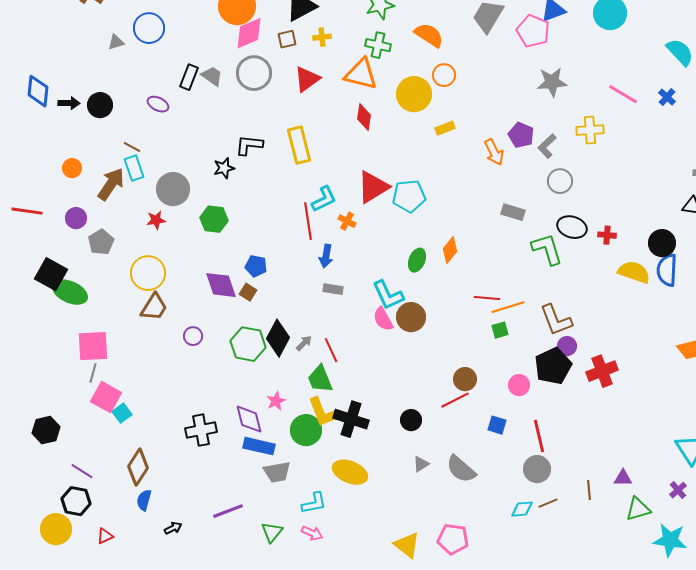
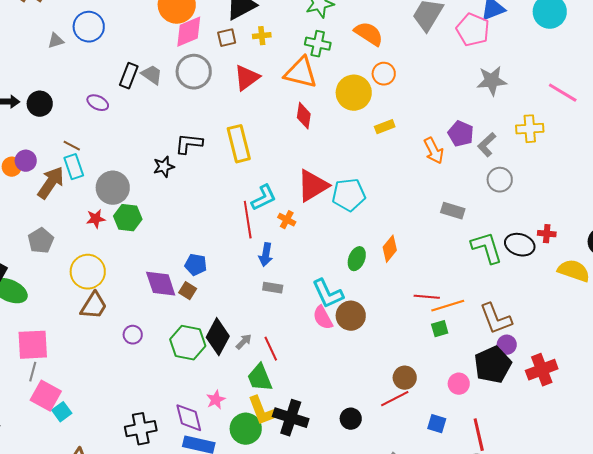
purple circle: (76, 218) -> (26, 161), moved
green hexagon: (214, 219) -> (128, 218), moved
black ellipse: (572, 227) -> (520, 245), moved

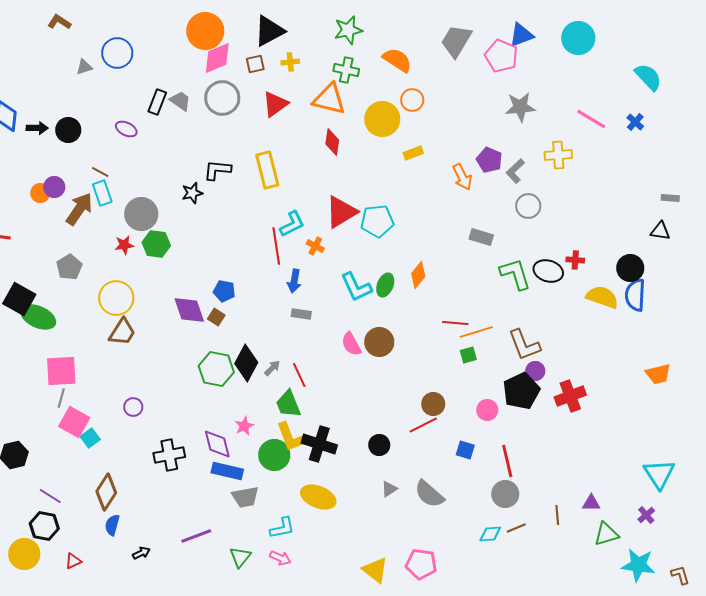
cyan L-shape: (328, 294) -> (356, 287), moved
purple circle: (133, 335) -> (133, 407), moved

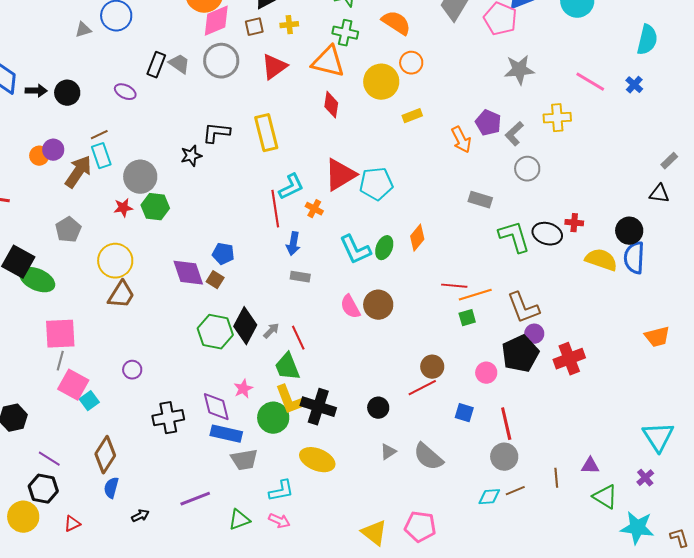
cyan semicircle: (648, 77) -> (647, 40), turned 56
brown line: (100, 172) -> (99, 135), turned -54
gray rectangle: (670, 198) -> (669, 161), turned -48
green triangle: (606, 534) -> (605, 497), turned 48
green triangle: (240, 557) -> (239, 520), turned 30

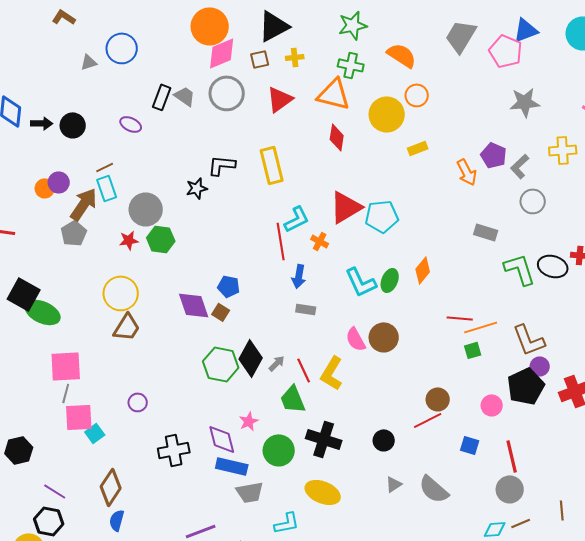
gray pentagon: (68, 230) -> (74, 233), moved
pink square: (73, 385) -> (79, 417), turned -32
yellow L-shape: (290, 400) -> (332, 373), moved, turned 52

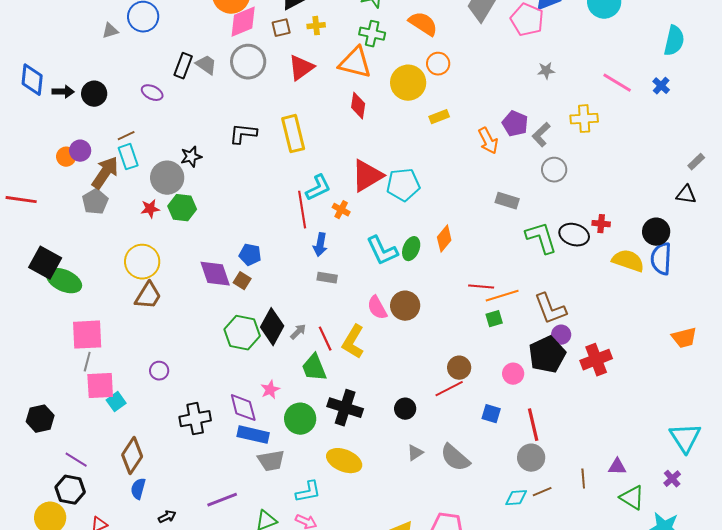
gray star: (525, 102) -> (546, 71), size x0.6
black star: (197, 188) -> (191, 157), moved

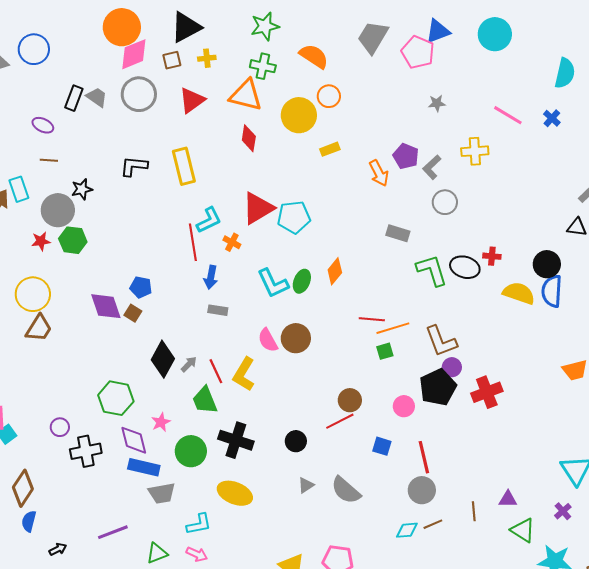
brown line: (126, 136) -> (49, 160), moved, turned 30
green hexagon: (242, 333) -> (116, 398), moved
purple circle: (159, 371) -> (60, 427), moved

